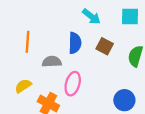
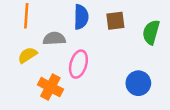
brown square: (105, 46) -> (115, 21), turned -35
yellow semicircle: (23, 86) -> (27, 55), moved

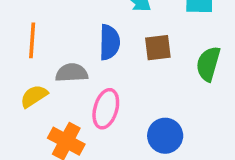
blue circle: (138, 83) -> (165, 136), moved

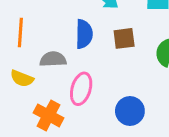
yellow semicircle: (34, 96) -> (22, 78), turned -125

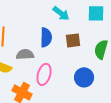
blue circle: (130, 111) -> (84, 77), moved

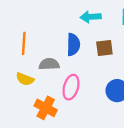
cyan arrow: (61, 13) -> (91, 17), turned 138

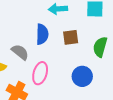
gray semicircle: (49, 64) -> (20, 52), turned 42

